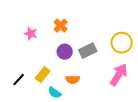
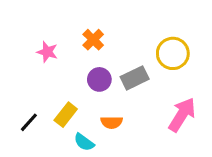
yellow circle: (122, 43) -> (173, 53), moved

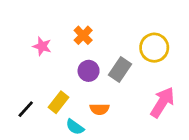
gray rectangle: (135, 78) -> (120, 69), turned -30

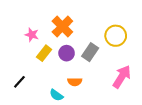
orange cross: (83, 35) -> (62, 27), size x1.5
yellow rectangle: (58, 102) -> (44, 53), moved

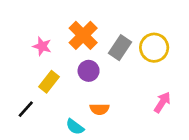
gray rectangle: (90, 52) -> (120, 48), moved
yellow rectangle: (44, 53) -> (49, 82), moved
pink arrow: (122, 77) -> (162, 102), size x0.7

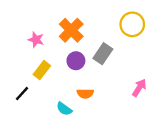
gray rectangle: (120, 48) -> (103, 54), moved
yellow circle: (154, 48) -> (132, 24), moved

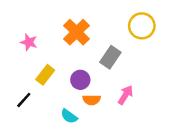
pink star: (36, 40) -> (29, 42), moved
purple circle: (76, 61) -> (80, 80), moved
pink arrow: (139, 88) -> (125, 95), moved

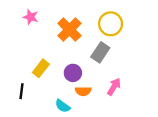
yellow circle: (142, 26) -> (111, 24), moved
pink star: (29, 42) -> (31, 17), moved
black line: (24, 100) -> (22, 91), turned -35

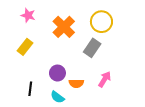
yellow rectangle: (41, 68) -> (25, 47), moved
purple circle: (73, 73) -> (57, 73), moved
black line: (22, 91) -> (30, 89), moved

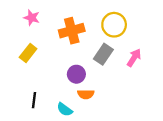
orange cross: (64, 27) -> (72, 31), turned 30
purple circle: (57, 73) -> (76, 74), moved
pink arrow: (105, 79) -> (134, 58), moved

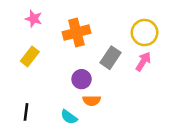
yellow circle: (114, 25) -> (145, 33), moved
black line: (34, 100) -> (26, 112), moved

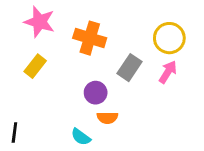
pink star: (34, 19) -> (40, 22), size x1.5
orange cross: (76, 33) -> (90, 38), turned 32
black line: (26, 112) -> (14, 132), moved

